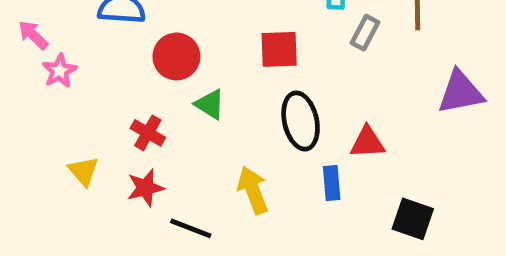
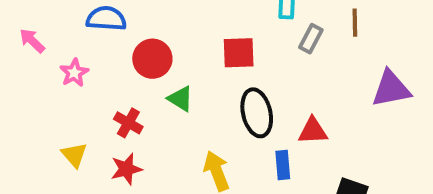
pink star: (59, 71) -> (74, 73), moved

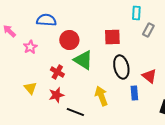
green triangle: (180, 99) -> (83, 60), size x1.5
red triangle: (313, 131) -> (149, 76), turned 42

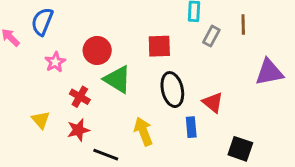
blue semicircle: (46, 20) -> (42, 22), moved, turned -72
pink star: (30, 47) -> (55, 62), moved

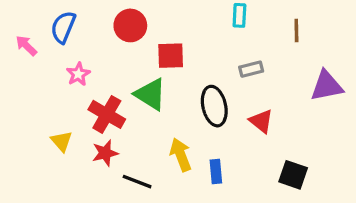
gray rectangle: (211, 36) -> (251, 69), moved, turned 48
red square: (159, 46) -> (171, 56), moved
red circle: (97, 50) -> (130, 25), moved
red cross: (80, 97) -> (107, 114), size x1.5
blue rectangle: (191, 127) -> (216, 171), moved

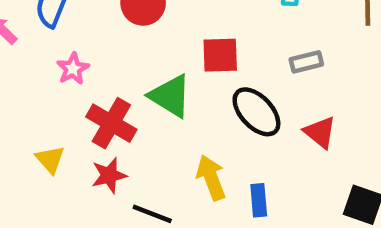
red square: (171, 56) -> (220, 55), moved
black ellipse: (214, 106) -> (256, 112), turned -30

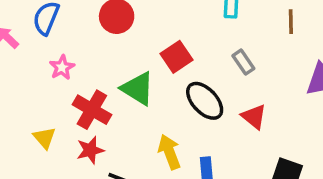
red square: (220, 55) -> (176, 57), turned -32
gray rectangle: (306, 62) -> (243, 62), turned 70

